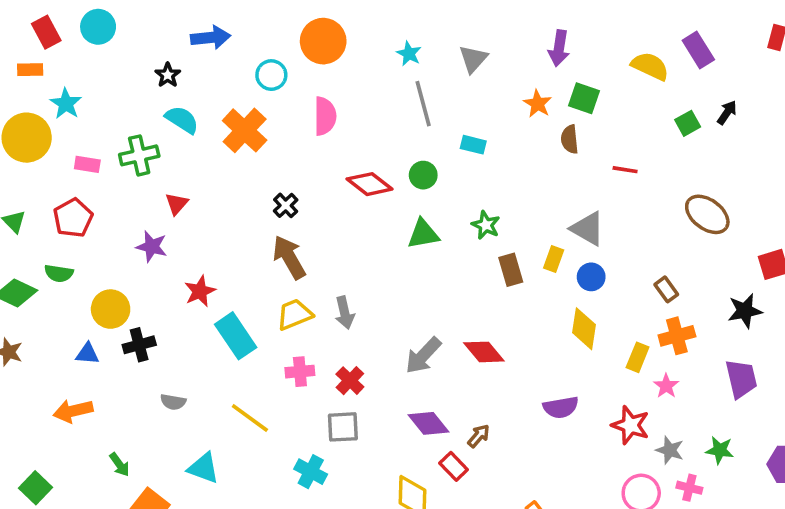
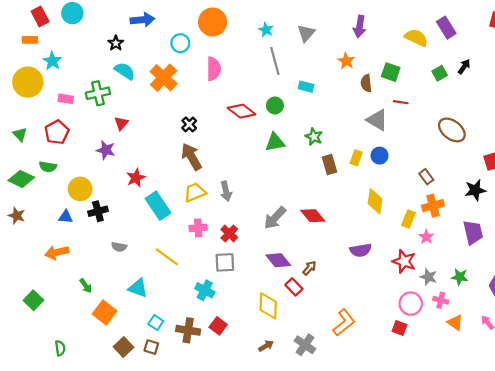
green square: (584, 98) -> (391, 72), moved
gray triangle: (588, 229) -> (377, 120), moved
blue circle: (591, 277) -> (380, 156), moved

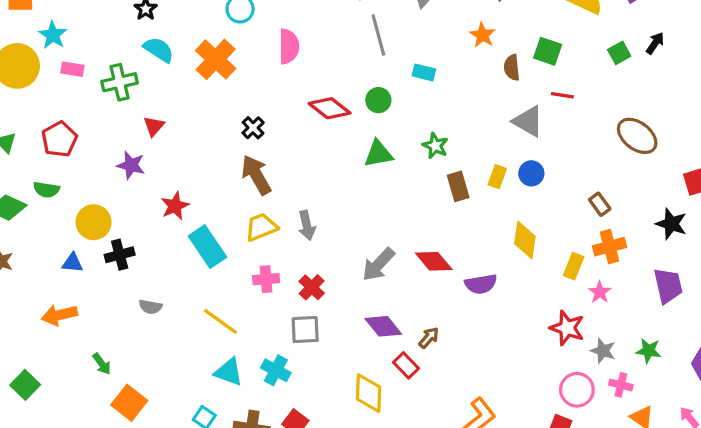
pink rectangle: (66, 99) -> (72, 69), moved
black star: (475, 190) -> (671, 224), turned 30
purple semicircle: (361, 250) -> (481, 284), moved
cyan triangle: (138, 288) -> (229, 372), moved

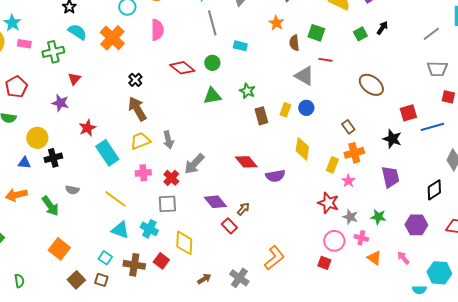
gray arrow: (378, 264) -> (194, 164), moved
green arrow: (102, 364) -> (50, 206), moved, size x1.5
yellow diamond: (369, 393) -> (184, 243), moved

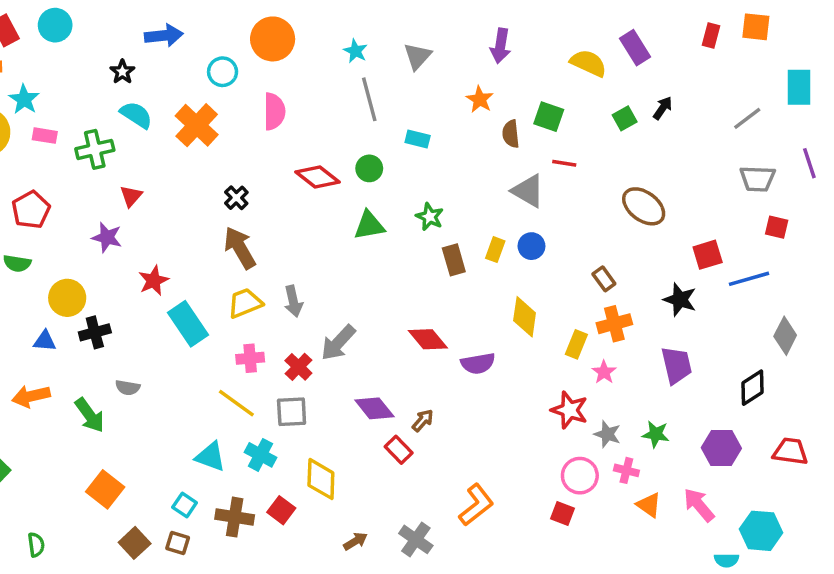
yellow line: (115, 199) -> (236, 403), moved
pink arrow: (403, 258) -> (699, 505), size x1.5

